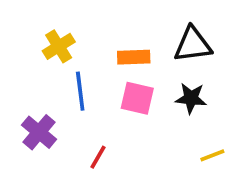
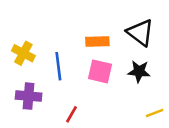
black triangle: (193, 45) -> (140, 32), turned 44
yellow cross: (59, 46) -> (23, 53), moved, turned -30
purple cross: (39, 132) -> (29, 96), turned -35

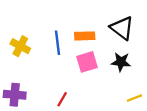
blue line: (58, 66) -> (58, 43), moved
pink square: (100, 71) -> (87, 62), turned -30
purple cross: (29, 96) -> (15, 95), moved

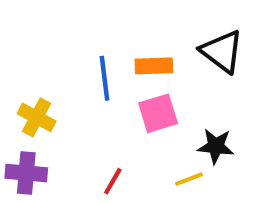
yellow cross: (20, 46) -> (37, 117), moved
black star: (121, 62) -> (216, 146), moved
yellow line: (134, 98) -> (189, 179), moved

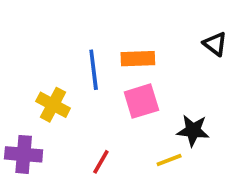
black triangle: (222, 51) -> (215, 44), moved, size x0.6
yellow cross: (37, 117) -> (53, 105), moved

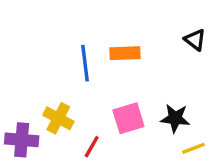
pink square: (141, 101) -> (128, 118), moved
yellow cross: (53, 105) -> (58, 118), moved
yellow line: (169, 160) -> (194, 148), moved

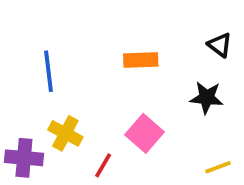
blue line: (85, 63) -> (48, 71), moved
pink square: (128, 118) -> (144, 133), turned -32
black star: (175, 118) -> (207, 98), moved

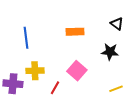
yellow cross: (65, 133) -> (35, 71), turned -30

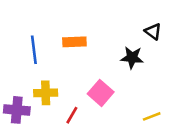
orange rectangle: (75, 32) -> (74, 42), moved
black star: (110, 52) -> (132, 58), moved

